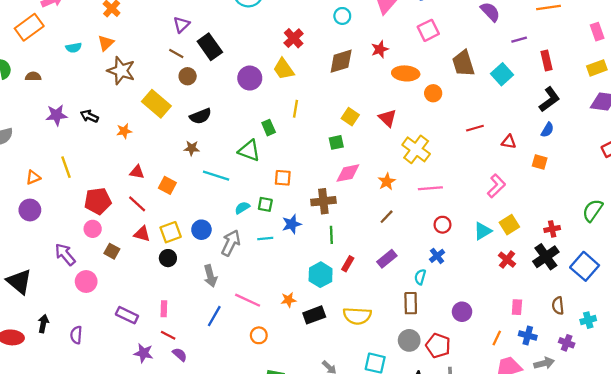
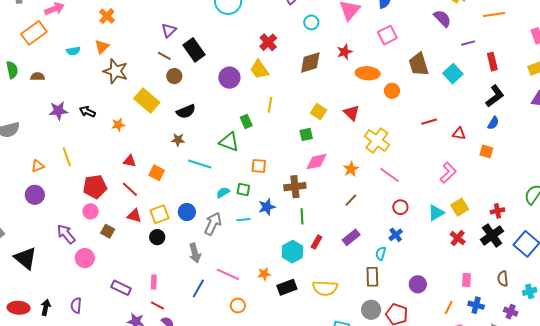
pink line: (430, 188) -> (390, 175), turned 40
black arrow: (43, 324) -> (46, 307), moved

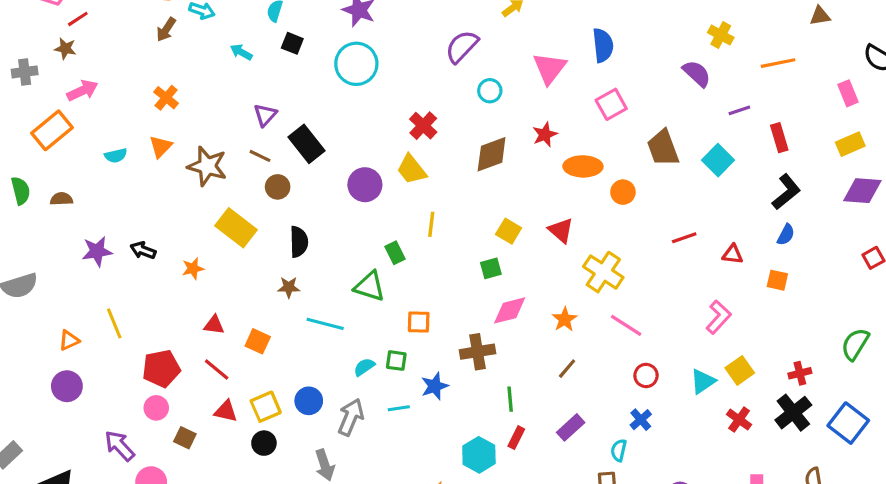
brown star: (116, 71) -> (207, 166), moved
black semicircle: (186, 111) -> (299, 242), turned -66
green line: (302, 216) -> (510, 399), moved

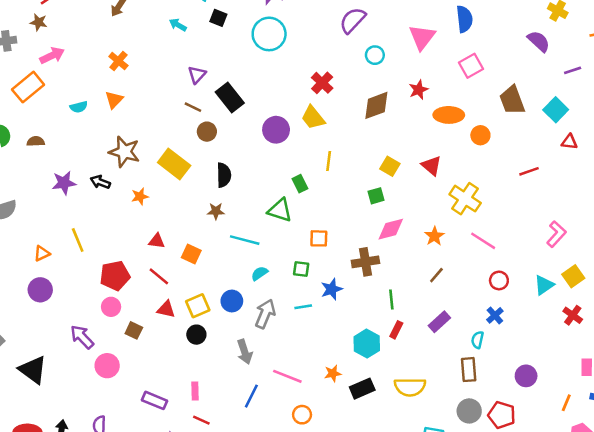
brown star: (207, 166) -> (124, 152), moved
red triangle: (733, 254) -> (569, 142), moved
cyan semicircle: (364, 367) -> (259, 273), moved

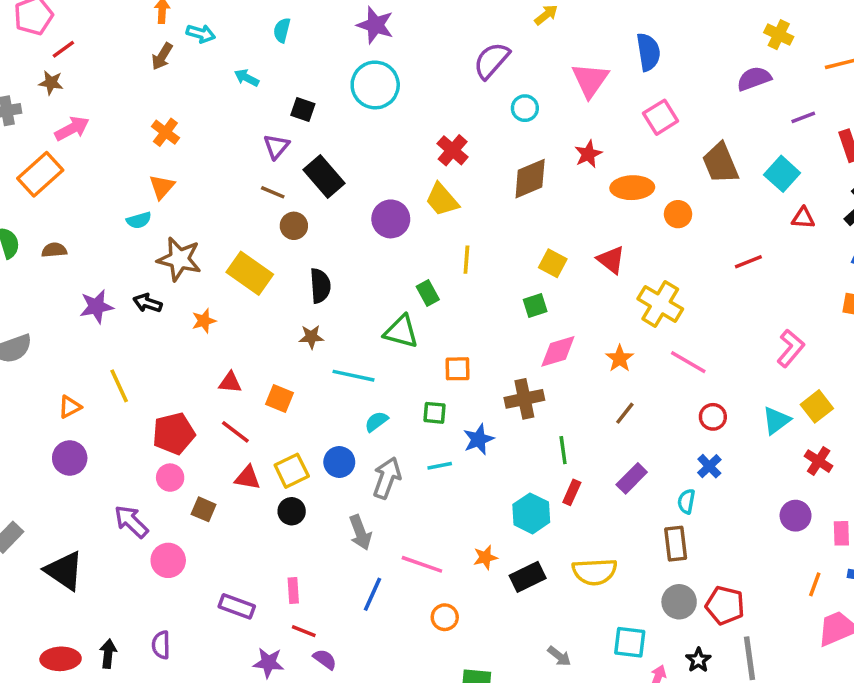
black square: (218, 18) -> (303, 110), moved
purple semicircle: (539, 41) -> (754, 79), turned -60
cyan semicircle: (79, 107) -> (139, 220), moved
purple circle: (526, 376) -> (796, 516), moved

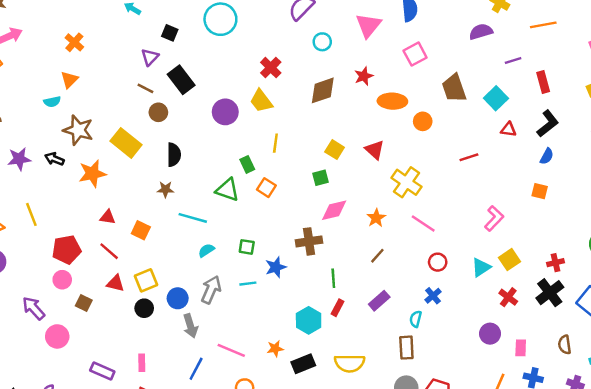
orange star: (204, 321) -> (92, 174), size x1.6
orange square: (457, 369) -> (266, 188), moved, turned 30
blue circle: (339, 462) -> (178, 298), moved

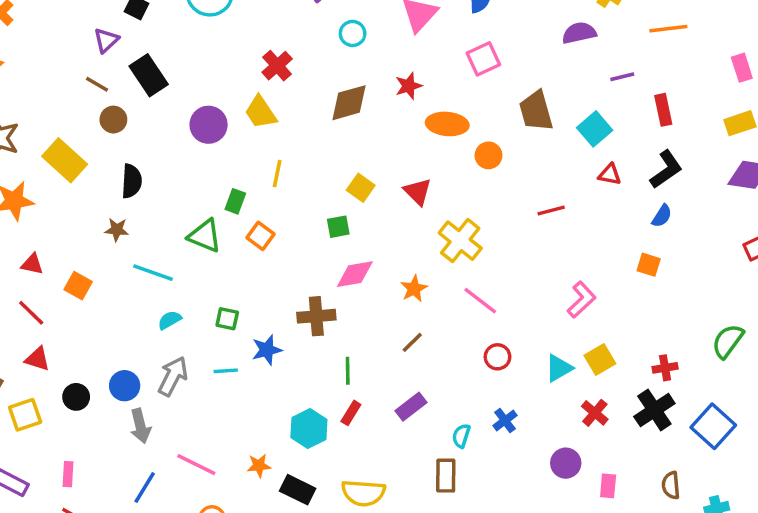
green rectangle: (247, 164) -> (235, 201), turned 42
yellow square: (146, 280) -> (25, 415), moved
blue cross: (433, 296) -> (505, 420), moved
black rectangle: (303, 364) -> (298, 490), turned 45

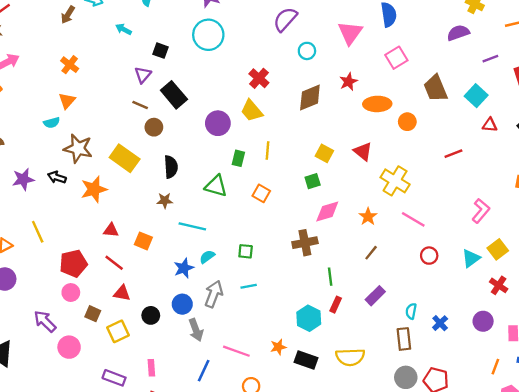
green rectangle: (235, 201) -> (238, 158), moved
green triangle: (205, 236) -> (216, 186), moved
blue star: (267, 350) -> (184, 268), moved
blue cross: (505, 420) -> (440, 323), moved

